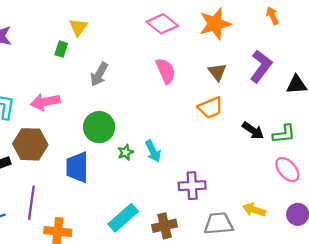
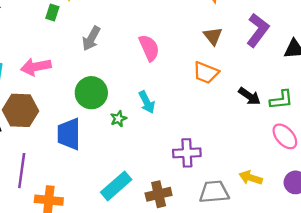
pink semicircle: (166, 71) -> (149, 48), moved
orange trapezoid: (210, 108) -> (206, 73), turned 45
cyan arrow: (153, 151) -> (147, 102), moved

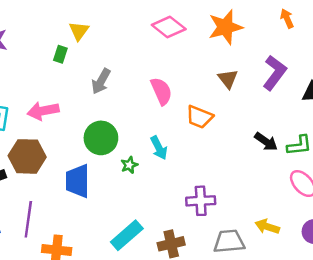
orange trapezoid: (206, 73) -> (199, 117), moved

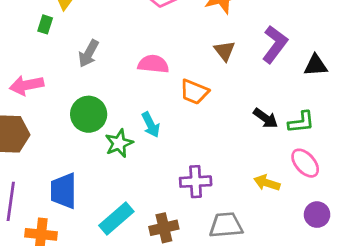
pink semicircle: (161, 91) -> (153, 64), turned -60
green star: (129, 165) -> (119, 143), size x1.5
blue trapezoid: (78, 181) -> (64, 191), moved
yellow arrow: (267, 227) -> (267, 183), moved

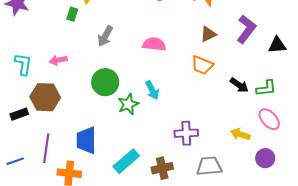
brown triangle: (225, 51) -> (208, 34), turned 42
pink arrow: (27, 85) -> (58, 60), size x0.7
orange trapezoid: (194, 92) -> (202, 65), moved
purple circle: (317, 215) -> (265, 158), moved

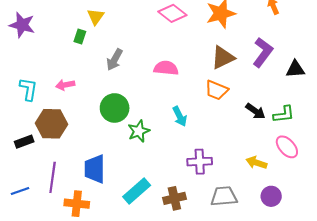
brown triangle: (208, 34) -> (223, 58), size x1.4
cyan arrow: (152, 90) -> (180, 116), moved
purple circle: (265, 158) -> (271, 196), moved

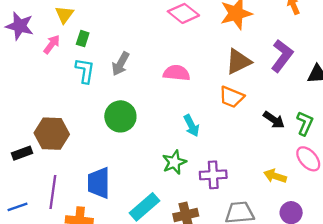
yellow triangle: (96, 17) -> (64, 15), moved
pink arrow: (65, 85) -> (52, 44), moved, turned 138
cyan L-shape: (28, 89) -> (85, 71), moved
green L-shape: (284, 114) -> (305, 123), turned -60
green star: (139, 131) -> (174, 162), moved

